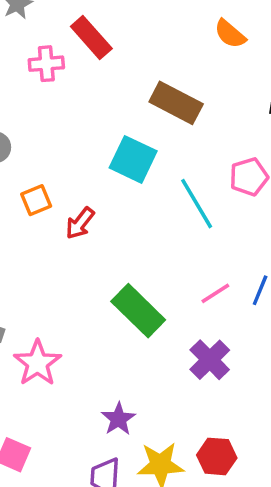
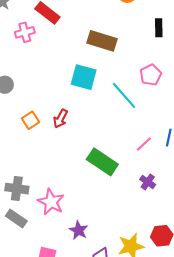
orange square: (36, 200) -> (30, 120), moved
purple cross: (210, 360) -> (148, 182), size x0.7
purple star: (118, 419) -> (79, 230), moved

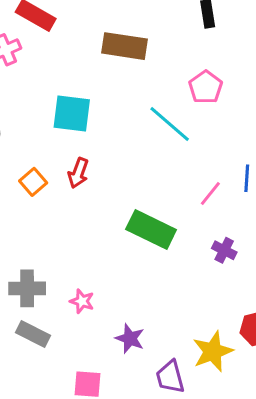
cyan square: (84, 77) -> (72, 114), moved
pink star: (51, 202) -> (82, 301), size x0.6

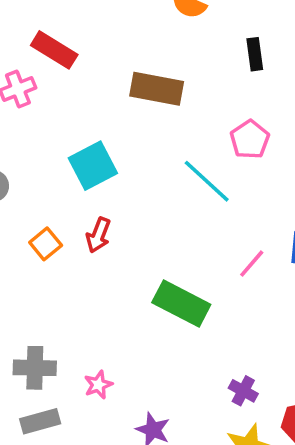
cyan square: (72, 114) -> (93, 166), turned -36
purple cross: (224, 250) -> (243, 391), moved
pink star: (82, 301) -> (98, 385), turned 30
gray rectangle: (33, 334) -> (40, 421), turned -44

